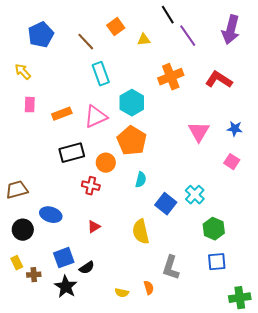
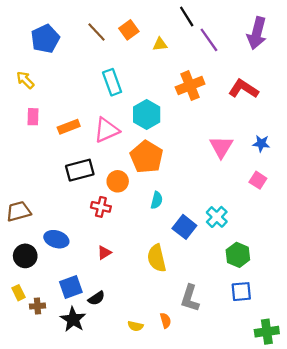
brown line: (86, 42) -> (96, 32), moved

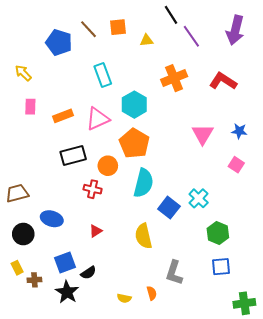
orange square: (129, 30) -> (118, 27), turned 30
blue pentagon: (45, 39) -> (59, 42), moved, turned -30
cyan semicircle: (157, 200) -> (143, 183), size x1.8

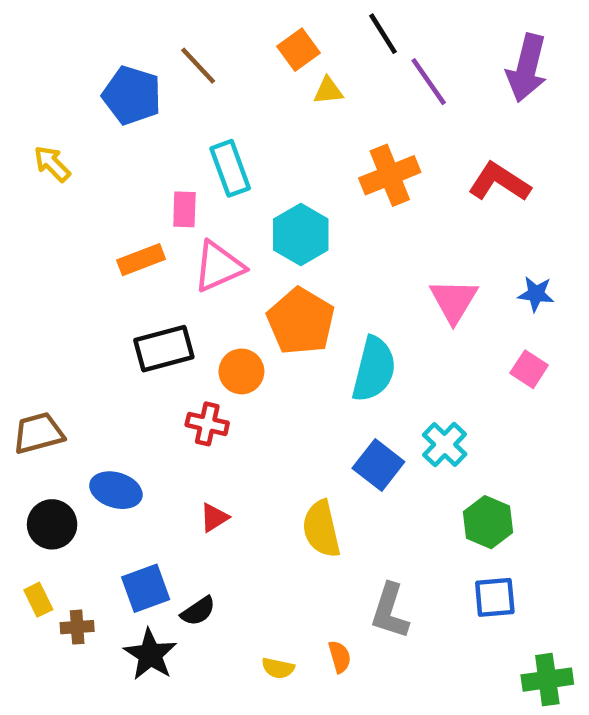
orange square: (118, 27) -> (299, 50), moved, turned -30
pink rectangle: (30, 107) -> (184, 209), moved
cyan semicircle: (143, 183) -> (374, 369), moved

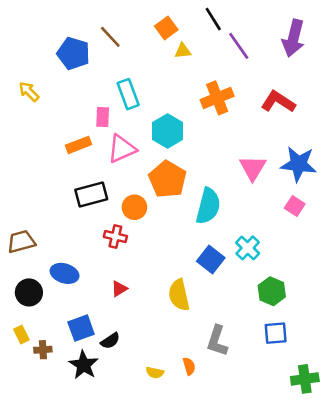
blue star: (536, 294) -> (298, 164), size x1.8

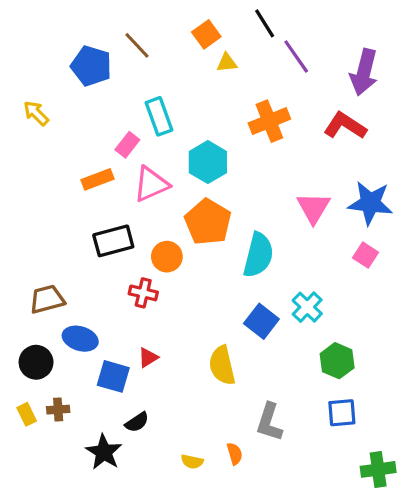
purple arrow: (293, 38) -> (364, 72), moved
pink rectangle: (103, 117) -> (127, 145), turned 36
brown trapezoid: (21, 242) -> (47, 299), moved
blue square: (81, 328) -> (113, 376), moved, turned 36
brown cross: (43, 350) -> (58, 410), moved

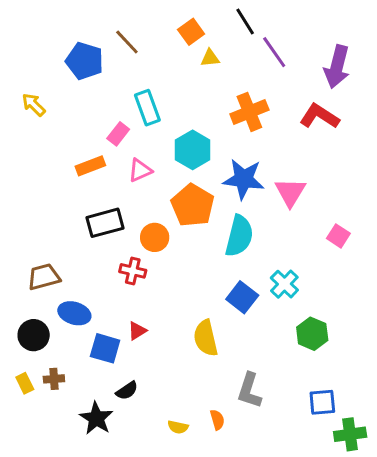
pink triangle: (151, 184) -> (140, 170), size x0.7
blue star: (370, 203) -> (244, 179), moved
blue square: (342, 413) -> (322, 402), moved

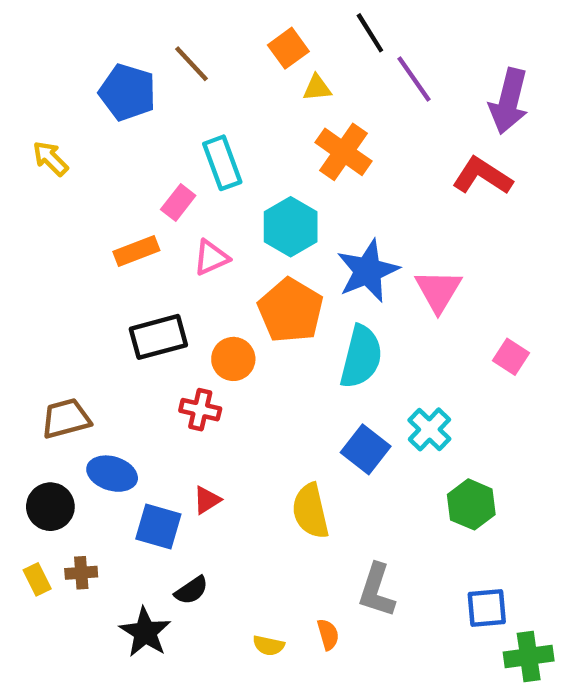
orange cross: (249, 112) -> (343, 152), moved, turned -33
blue star: (244, 179) -> (368, 271), turned -30

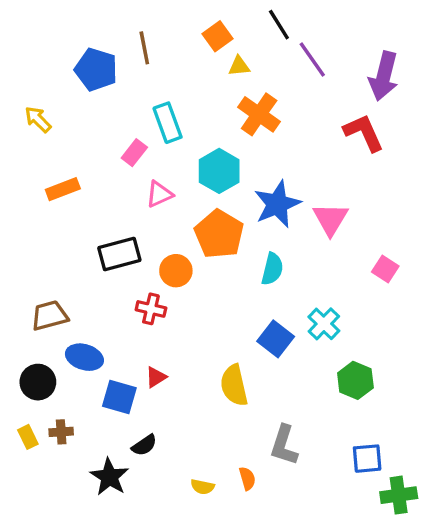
brown line: (191, 64) -> (144, 48), turned 32
red L-shape: (482, 176) -> (364, 133), turned 33
orange rectangle: (136, 251) -> (63, 189), moved
cyan semicircle: (361, 357) -> (272, 269), size x0.7

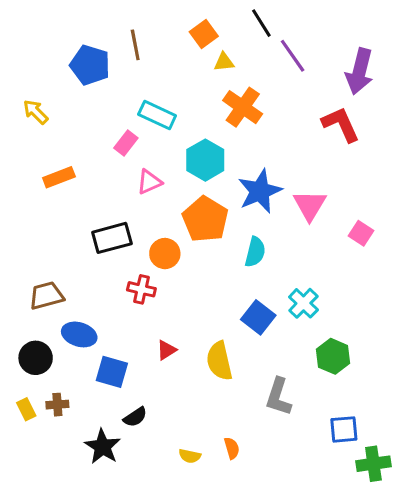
cyan rectangle: (168, 123) -> (157, 115), turned -45
pink square: (385, 269) -> (361, 233), moved
red triangle: (156, 377) -> (166, 350), moved
gray L-shape: (284, 445) -> (278, 397), moved

